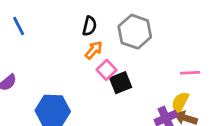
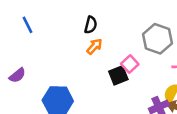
gray hexagon: (135, 32) -> (158, 39), moved
pink square: (106, 70) -> (130, 64), moved

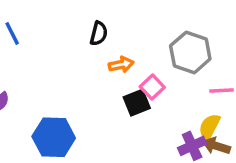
orange arrow: (94, 46) -> (121, 65), moved, turned 36

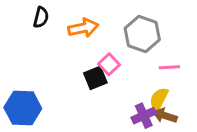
black semicircle: (99, 33) -> (41, 17), moved
orange arrow: (121, 65) -> (83, 28), moved, size x1.4

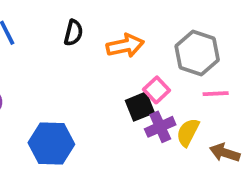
pink line: (169, 67) -> (216, 94), moved
yellow semicircle: (159, 99) -> (188, 132), moved
purple cross: (144, 116) -> (160, 127), moved

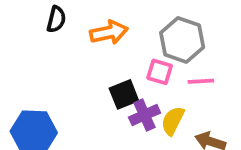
pink square: (157, 90) -> (160, 72), moved, turned -30

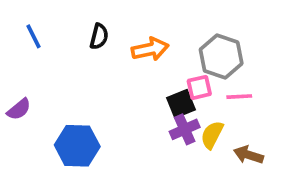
pink square: (160, 72) -> (199, 87), turned -30
black square: (124, 94) -> (181, 104), moved

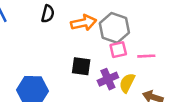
gray hexagon: (221, 56) -> (114, 28), moved
black square: (181, 104) -> (81, 66), moved, turned 30

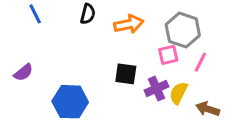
gray hexagon: (114, 28) -> (183, 30), moved
pink line: (146, 56) -> (200, 62), turned -60

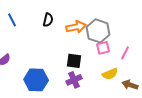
gray hexagon: (183, 30) -> (98, 31), moved
purple cross: (157, 89) -> (74, 80), moved
yellow semicircle: (178, 93) -> (110, 74), turned -140

